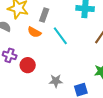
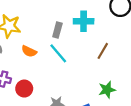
gray rectangle: (44, 15) -> (57, 30), moved

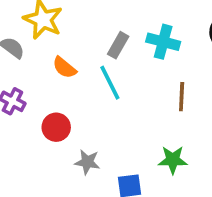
brown line: (103, 51) -> (182, 97), turned -42
red circle: (24, 89) -> (56, 127), moved

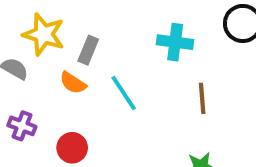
gray rectangle: (118, 45) -> (88, 50), moved

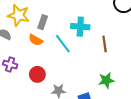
cyan cross: (175, 42) -> (80, 27), moved

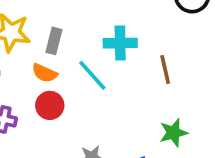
red circle: (37, 74) -> (50, 105), moved

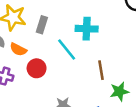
brown line: (165, 70) -> (101, 70), moved
orange semicircle: (45, 73) -> (18, 49), moved

